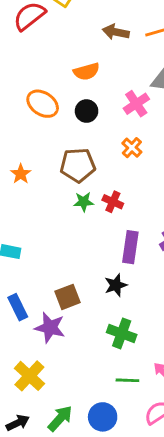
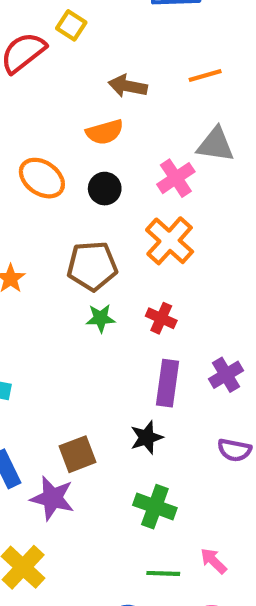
brown arrow: (116, 32) -> (128, 86), moved
orange cross: (132, 148) -> (170, 241), size x1.6
red cross: (113, 202) -> (161, 318), moved

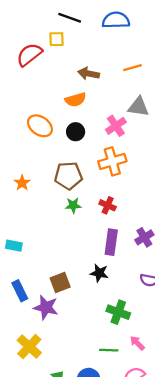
yellow square: (71, 25) -> (57, 39), turned -35
orange cross: (170, 241) -> (112, 161), turned 32
black star: (147, 437) -> (99, 273), turned 30
green cross: (155, 507) -> (118, 312), moved

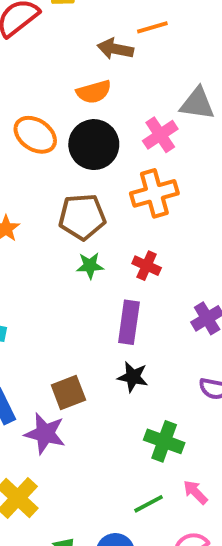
orange line: (133, 68) -> (152, 27), moved
black circle: (76, 132) -> (94, 145), size x1.6
purple rectangle: (111, 242) -> (129, 322), moved
green line: (109, 350) -> (148, 504), turned -30

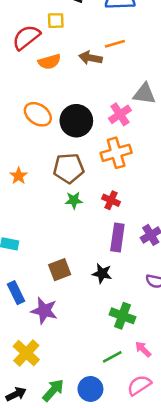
orange semicircle: (94, 92) -> (49, 62), moved
purple rectangle: (129, 322) -> (117, 238), moved
brown square: (68, 393) -> (60, 270), moved

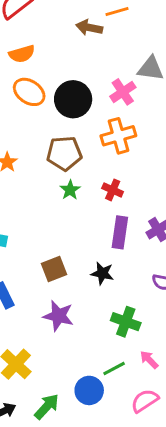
orange semicircle: (49, 62) -> (22, 54), moved
green star: (74, 200) -> (70, 190), turned -30
purple star: (44, 311) -> (58, 316), moved
blue circle: (90, 389) -> (89, 390), moved

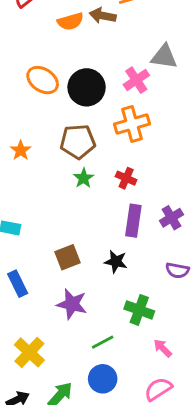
orange semicircle: (22, 54) -> (70, 21), moved
green line: (114, 369) -> (103, 342), moved

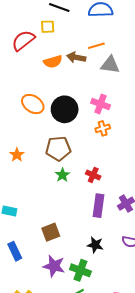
gray triangle: (164, 57) -> (110, 65), moved
pink cross: (136, 80) -> (101, 104), turned -36
orange cross: (132, 124) -> (103, 128), moved, size x0.6
black star: (116, 262) -> (95, 245), moved
green cross: (139, 310) -> (80, 270), moved

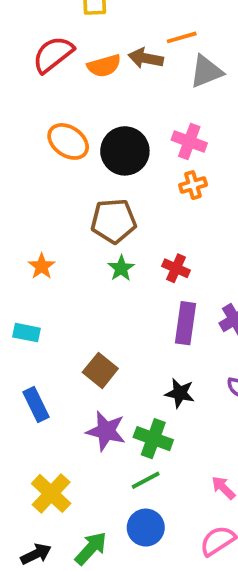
red semicircle: (23, 40) -> (53, 54), moved
gray triangle: (110, 65) -> (206, 71), turned -30
orange star: (17, 155) -> (42, 266), moved
brown square: (51, 232) -> (100, 370), turned -30

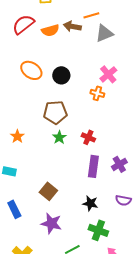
pink cross: (189, 141) -> (108, 74), moved, turned 30
black circle: (125, 151) -> (61, 75), size x0.7
orange cross: (193, 185) -> (97, 93), turned 32
green cross: (153, 439) -> (98, 230), moved

